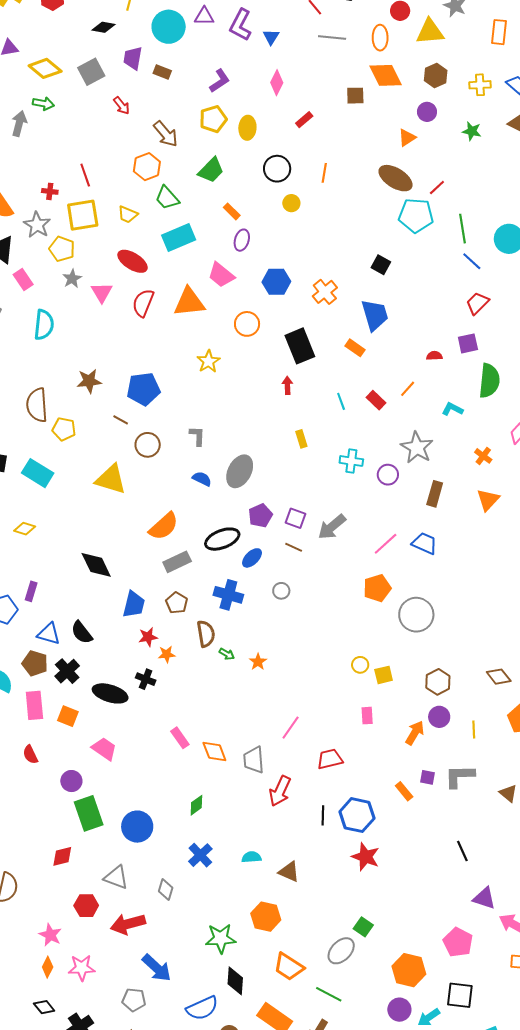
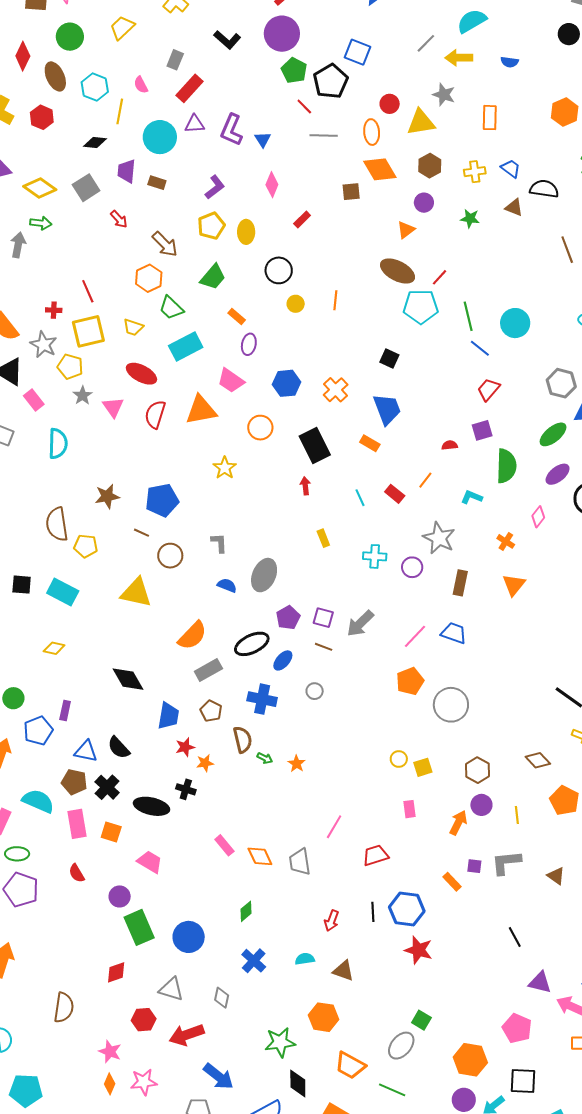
orange line: (324, 173) -> (335, 300), moved
red arrow: (280, 791) -> (332, 921), moved, size x0.7

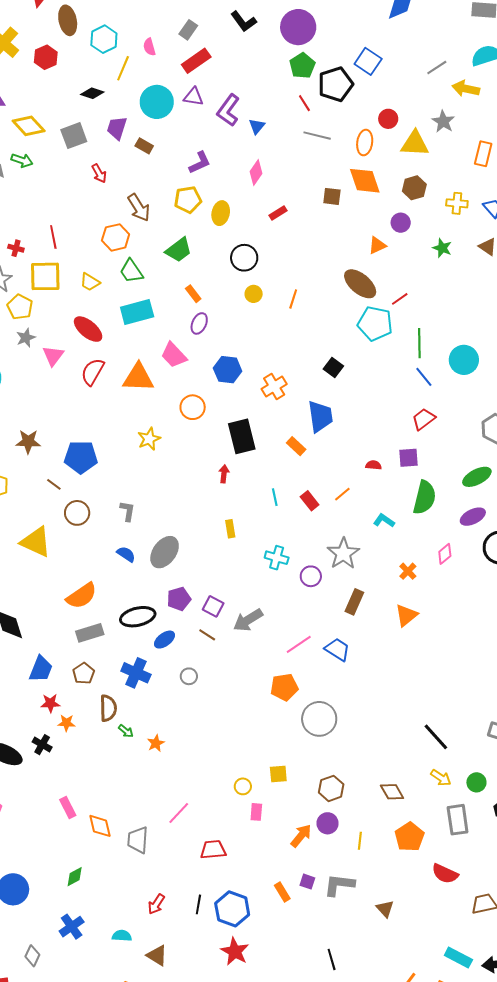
yellow circle: (399, 759) -> (243, 786), moved

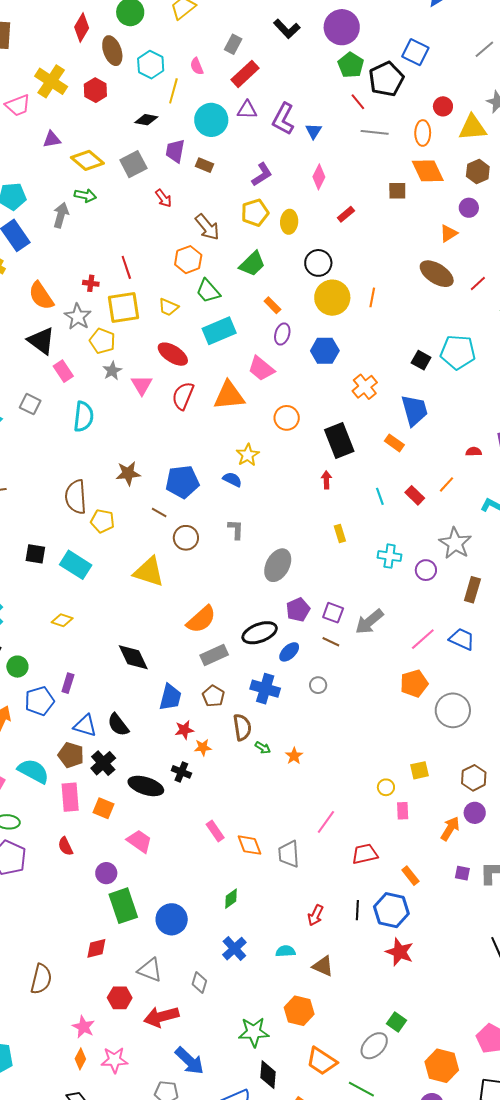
yellow circle: (254, 294) -> (332, 298), size x2.0
cyan pentagon: (375, 324) -> (458, 352), moved
blue hexagon: (228, 370) -> (325, 351), moved
blue semicircle: (126, 554) -> (232, 479), moved
orange rectangle: (282, 892) -> (410, 876), moved

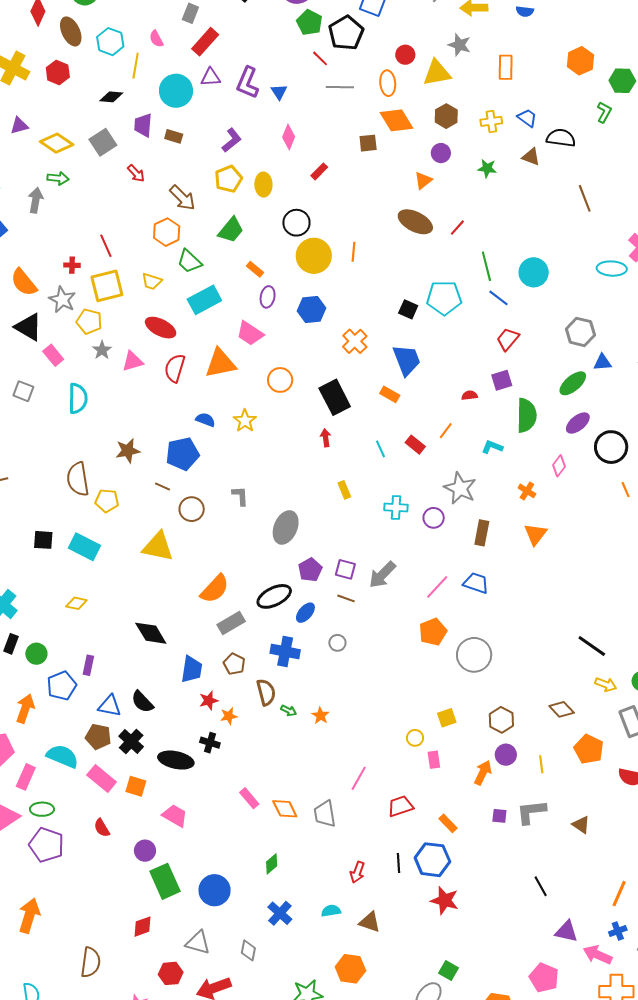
pink triangle: (142, 385) -> (133, 361), turned 50
blue semicircle: (232, 479) -> (205, 420), moved
pink rectangle: (70, 797) -> (102, 778), turned -40

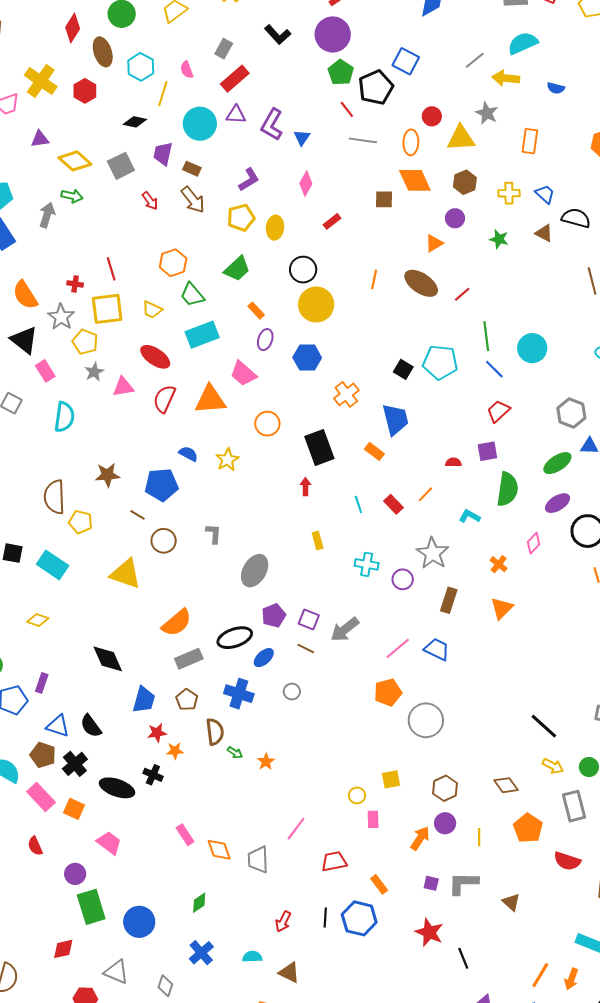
brown arrow: (182, 198) -> (193, 200), moved
orange line: (354, 252) -> (374, 279), moved
red star: (445, 900) -> (429, 932), moved

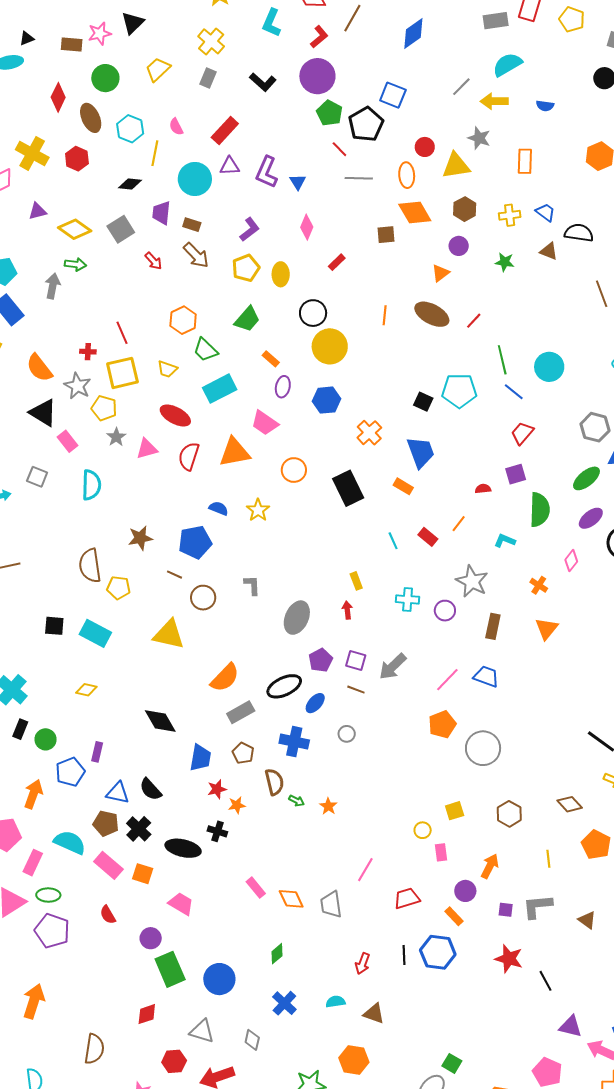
gray rectangle: (224, 49) -> (208, 78), moved
red arrow: (305, 487) -> (347, 610), moved
purple circle: (445, 823) -> (465, 891), moved

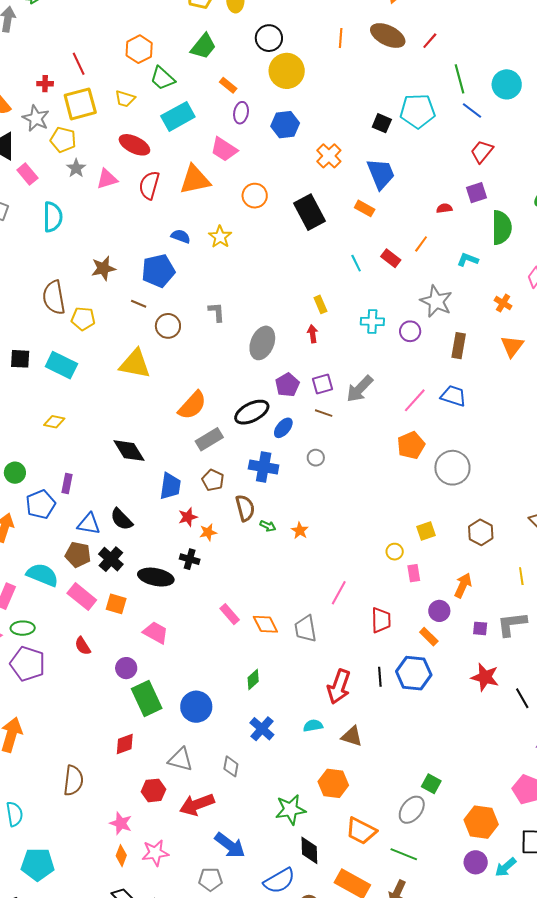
purple square: (356, 660) -> (323, 384), turned -30
red trapezoid: (407, 898) -> (381, 620), turned 108
red arrow: (363, 963) -> (339, 687), size x1.6

